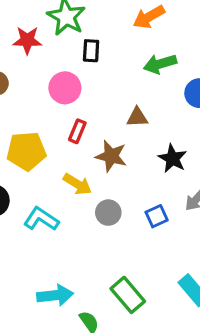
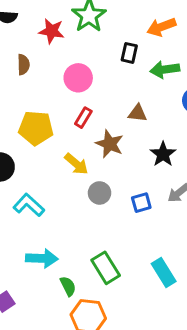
black rectangle: (91, 51) -> (129, 53), moved
cyan L-shape: (41, 219) -> (29, 205), moved

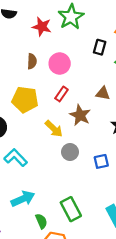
brown semicircle: (23, 65) -> (32, 61), moved
cyan arrow: (42, 258) -> (23, 199), turned -30

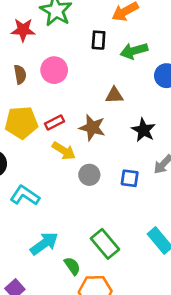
red rectangle: (61, 94) -> (54, 123), moved, turned 40
blue square: (101, 161) -> (130, 178), turned 32

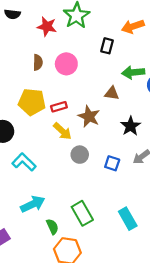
green arrow: (134, 51) -> (133, 72), moved

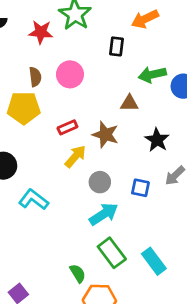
yellow pentagon: (32, 102) -> (24, 108), moved
yellow arrow: (62, 131) -> (75, 156), turned -84
cyan arrow: (33, 204) -> (104, 214), moved
cyan rectangle: (128, 219) -> (154, 261), moved

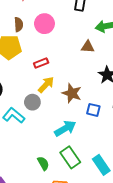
brown star: (105, 135) -> (72, 93), moved
gray circle: (100, 182) -> (32, 102), moved
green semicircle: (78, 273) -> (43, 163), moved

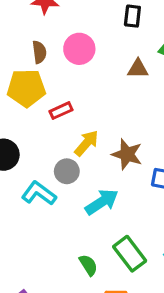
brown triangle: (88, 47) -> (138, 69), moved
red rectangle: (41, 63) -> (61, 111), moved
cyan arrow: (65, 128) -> (102, 202), moved

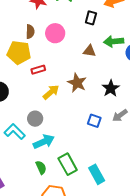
brown star: (127, 154) -> (77, 83), moved
gray circle: (67, 171) -> (35, 119), moved
cyan L-shape: (39, 193) -> (15, 132), moved
cyan arrow: (102, 202) -> (44, 142), moved

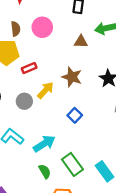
gray circle: (35, 119) -> (24, 101), moved
blue square: (94, 121) -> (75, 115), moved, turned 32

